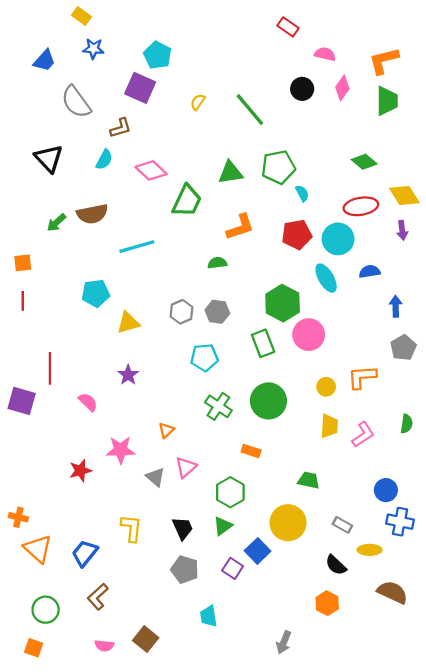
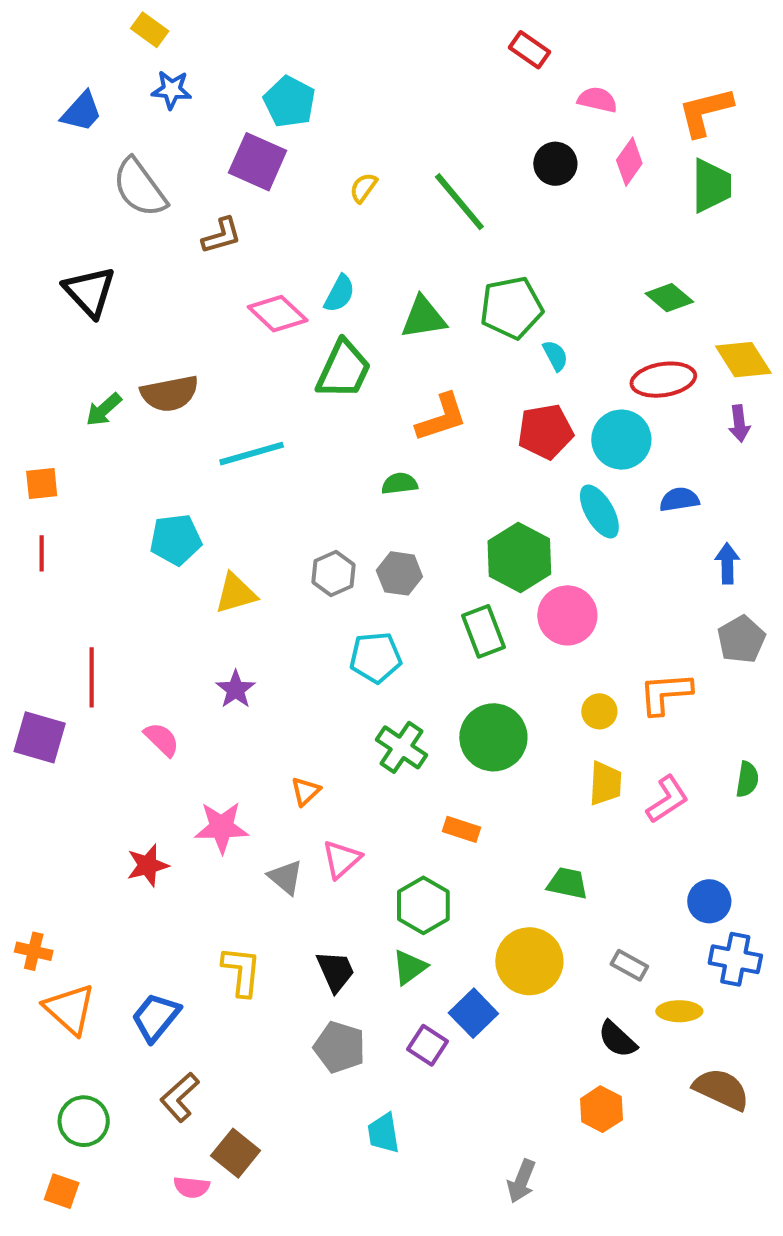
cyan semicircle: (104, 160) -> (340, 294), moved
brown square: (146, 639) -> (236, 1153), moved

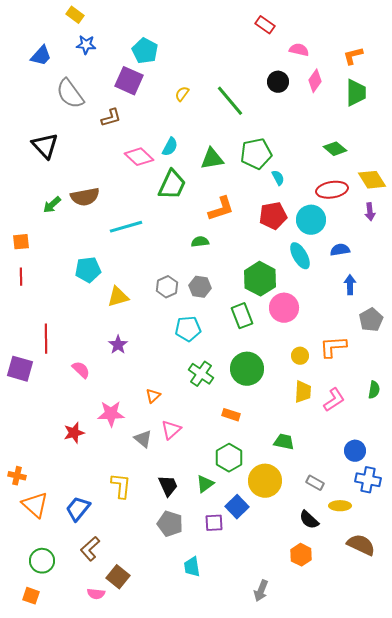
orange L-shape: (705, 112) -> (353, 56), size x0.7
blue arrow: (727, 563) -> (350, 285), moved
green hexagon: (423, 905) -> (229, 458), moved
purple square: (427, 1045) -> (214, 523), turned -36

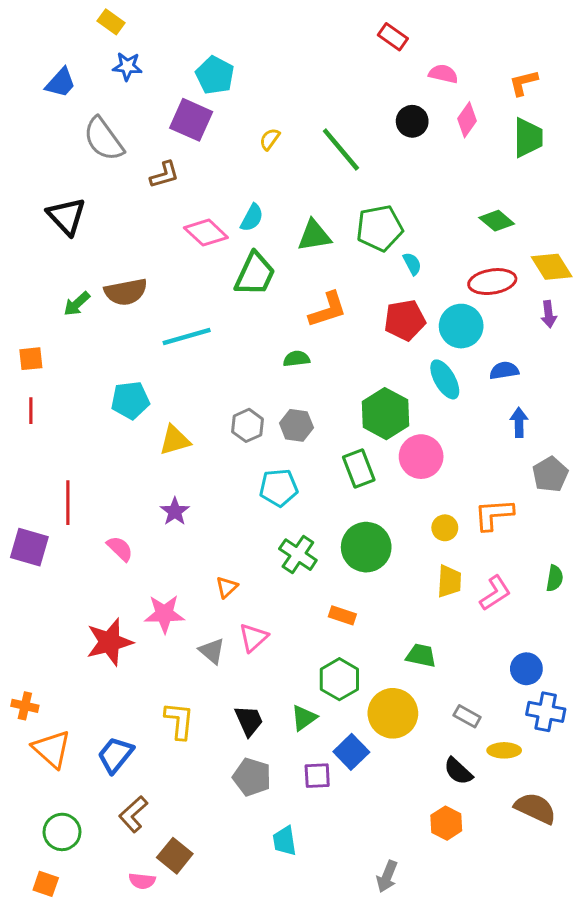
red star: (74, 433) -> (109, 642), size x1.5

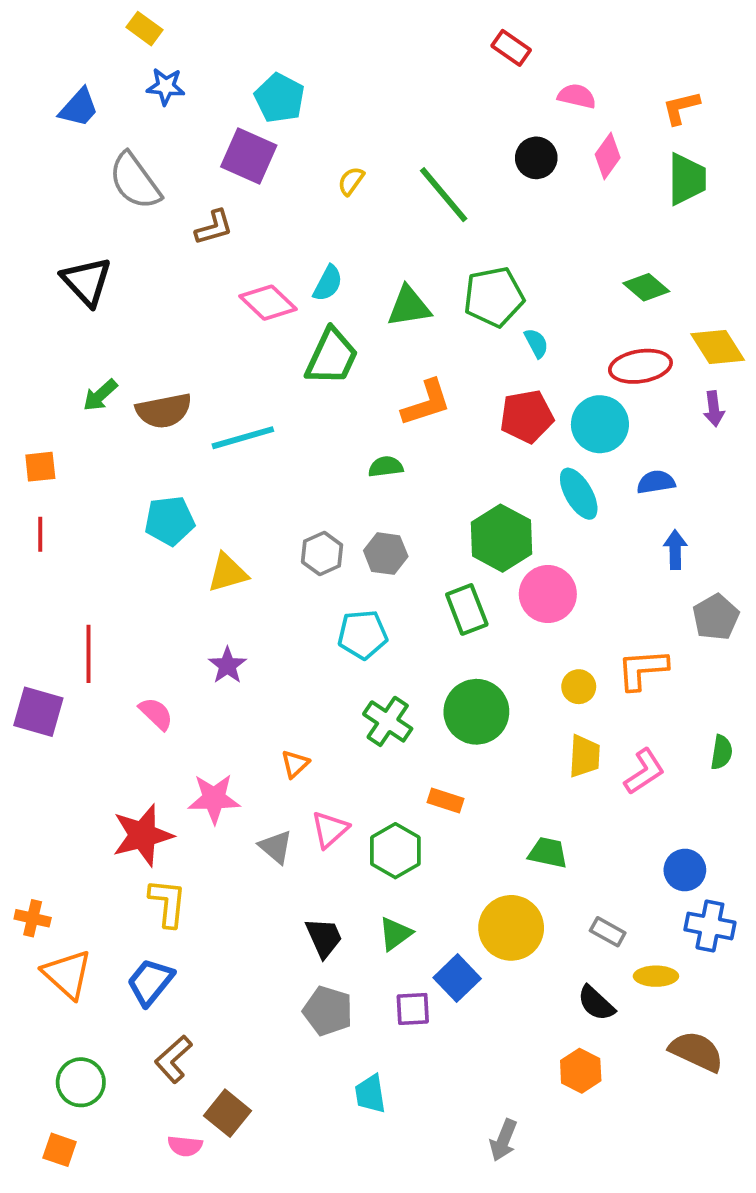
brown semicircle: (126, 292) -> (164, 411), moved
green hexagon: (339, 679) -> (395, 851), moved
yellow L-shape: (179, 721) -> (168, 903), moved

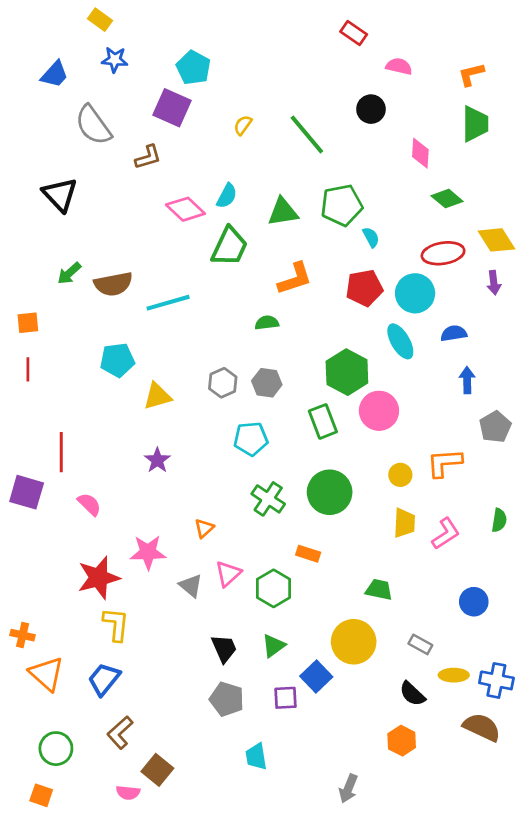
pink diamond: (608, 156) -> (420, 153), moved, turned -32
pink semicircle: (156, 714) -> (89, 504), moved
blue cross: (710, 926) -> (496, 680), moved

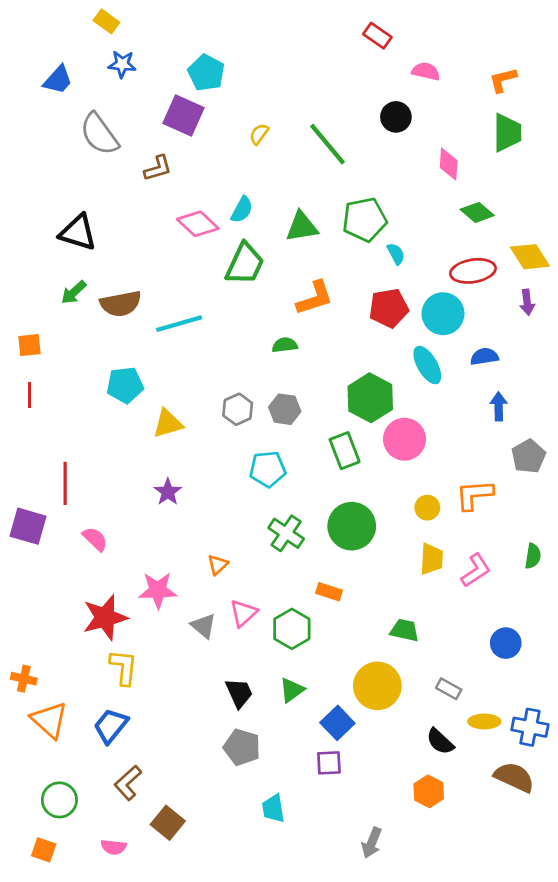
black triangle: (60, 195) -> (78, 232), moved, turned -30
purple square: (286, 698) -> (329, 763), moved
pink semicircle: (128, 793) -> (114, 847), moved

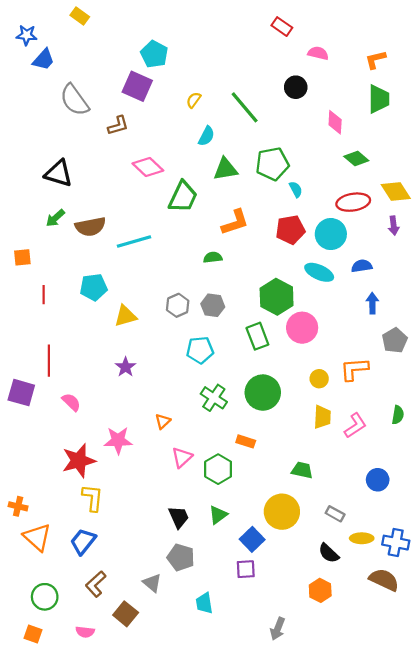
blue star: (122, 64) -> (27, 35), moved
cyan semicircle: (242, 210) -> (206, 136), moved
cyan ellipse: (427, 365) -> (319, 272), turned -36
red line: (29, 395) -> (44, 295), moved
gray triangle: (203, 626) -> (152, 583), moved

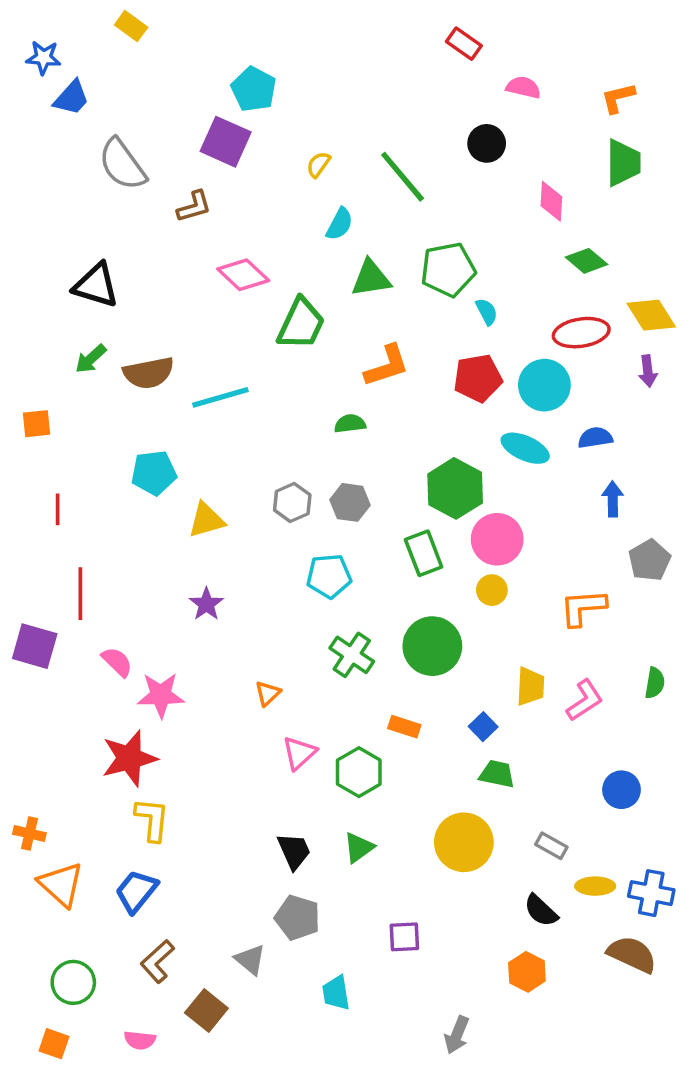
red line: (44, 295) -> (58, 509), moved
yellow circle: (319, 379) -> (492, 590), moved
pink star: (118, 440) -> (161, 695), moved
blue square: (252, 539) -> (483, 727), moved, size x0.7

